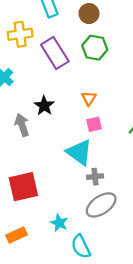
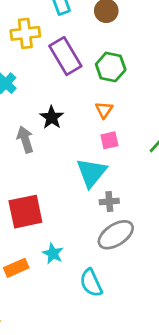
green hexagon: (95, 48) -> (111, 67), moved
cyan triangle: (79, 152) -> (92, 173), turned 32
cyan star: (59, 223) -> (53, 254), moved

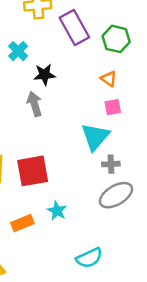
orange triangle: (104, 110) -> (109, 79), turned -30
black star: (52, 117) -> (44, 75), moved, turned 30
cyan semicircle: (91, 283) -> (89, 258), moved, turned -92

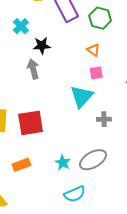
gray cross: (111, 164) -> (104, 119), moved
gray ellipse: (116, 195) -> (93, 160), moved
cyan star: (57, 211) -> (63, 163), moved

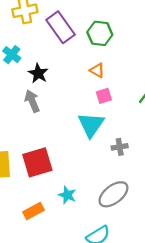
black star: (42, 46) -> (38, 73), turned -30
cyan star: (63, 163) -> (67, 195), moved

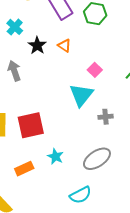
orange triangle: (97, 70) -> (64, 46), moved
pink square: (104, 96) -> (95, 70), turned -32
gray arrow: (32, 101) -> (14, 71), moved

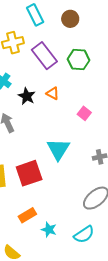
cyan triangle: (81, 95) -> (58, 149), moved
cyan star: (55, 156) -> (49, 230), moved

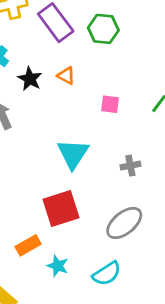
pink square: (84, 113) -> (110, 104), turned -32
red square: (29, 173) -> (61, 209), moved

